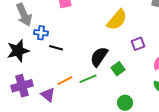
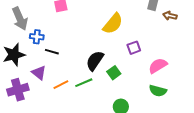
purple triangle: (48, 95) -> (39, 73), moved

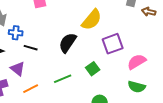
purple square: (134, 48) -> (113, 44), size x1.5
black semicircle: (95, 61) -> (68, 43), moved
orange line: (61, 85) -> (31, 89), moved

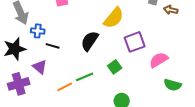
green semicircle: (137, 87) -> (173, 85), moved
orange line: (31, 89) -> (65, 87), moved

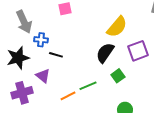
black semicircle: (90, 41) -> (105, 53), moved

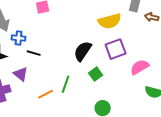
yellow semicircle: (117, 27) -> (110, 21), moved, turned 35
green line: (88, 86) -> (66, 84), turned -48

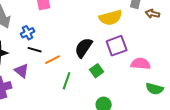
blue cross: (19, 38) -> (28, 33), moved, turned -32
pink semicircle: (140, 67) -> (141, 64), turned 36
orange line: (46, 94) -> (53, 60), moved

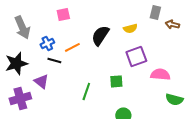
yellow semicircle: (111, 18) -> (130, 28), size x0.6
black semicircle: (84, 48) -> (100, 35), moved
orange line: (53, 60) -> (72, 47), moved
green square: (97, 71) -> (116, 81), turned 32

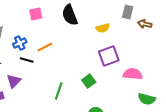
black semicircle: (100, 35) -> (70, 15), moved, turned -55
purple triangle: (41, 81) -> (14, 81), turned 35
green square: (116, 81) -> (89, 81), turned -32

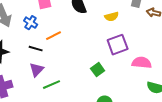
blue cross: (20, 43) -> (31, 23), moved, turned -32
purple triangle: (14, 81) -> (37, 70), moved
green line: (59, 91) -> (52, 85), moved, turned 48

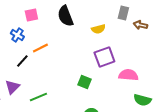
black line: (36, 49) -> (22, 61), turned -64
purple triangle: (37, 70) -> (12, 87), moved
green square: (98, 70) -> (84, 82), turned -32

